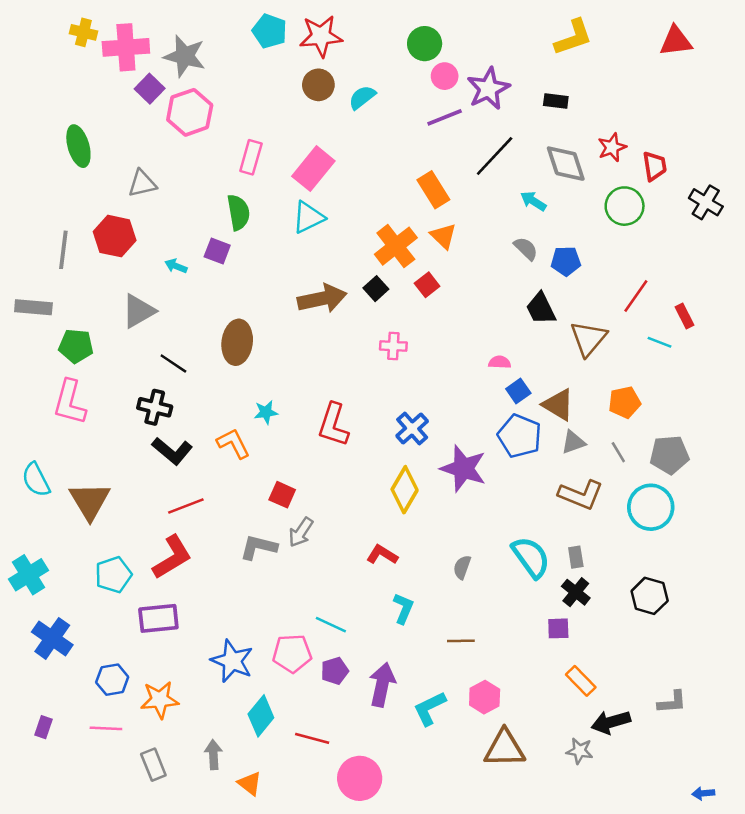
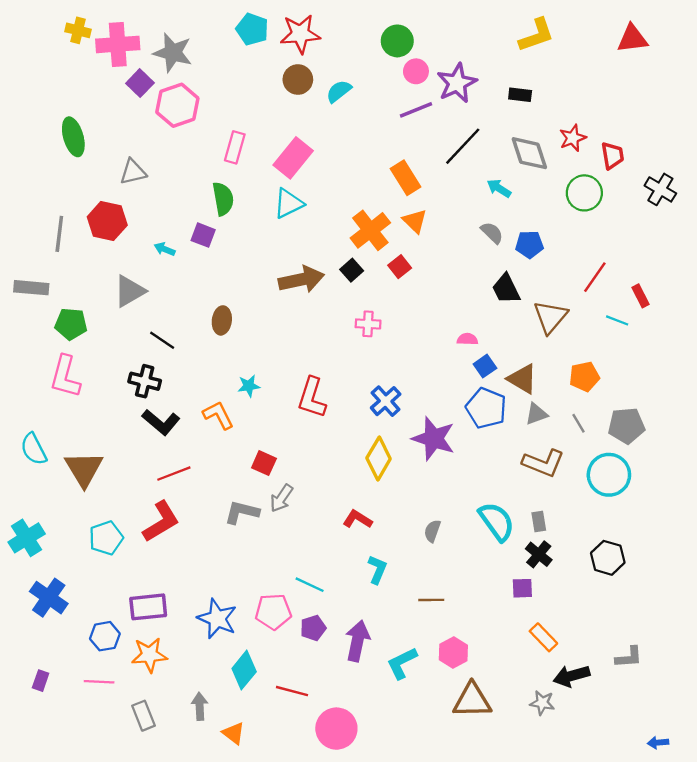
brown ellipse: (237, 342) -> (222, 320), size x0.7
purple rectangle: (158, 618) -> (148, 607), moved

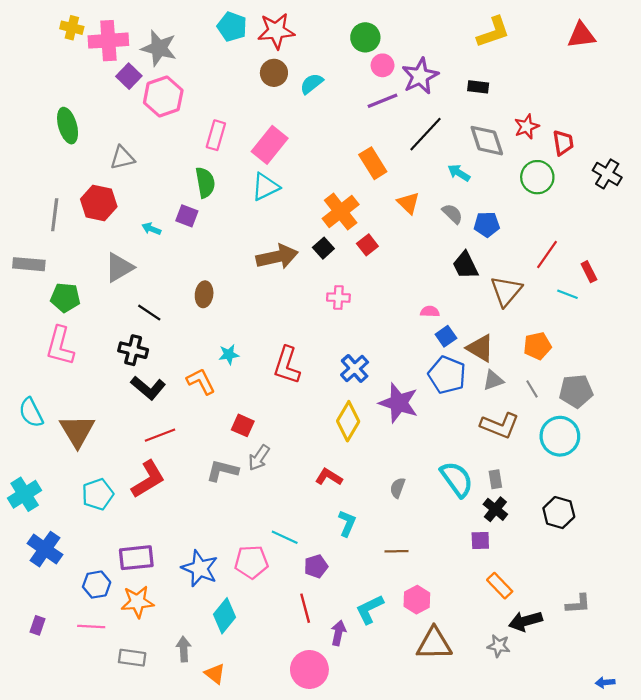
orange triangle: (415, 221) -> (408, 203), moved
purple pentagon: (313, 628) -> (316, 566), moved
purple arrow: (357, 641) -> (338, 633), moved, size x0.7
red line: (292, 691) -> (305, 608), moved, turned 60
gray rectangle: (143, 716) -> (132, 658), turned -60

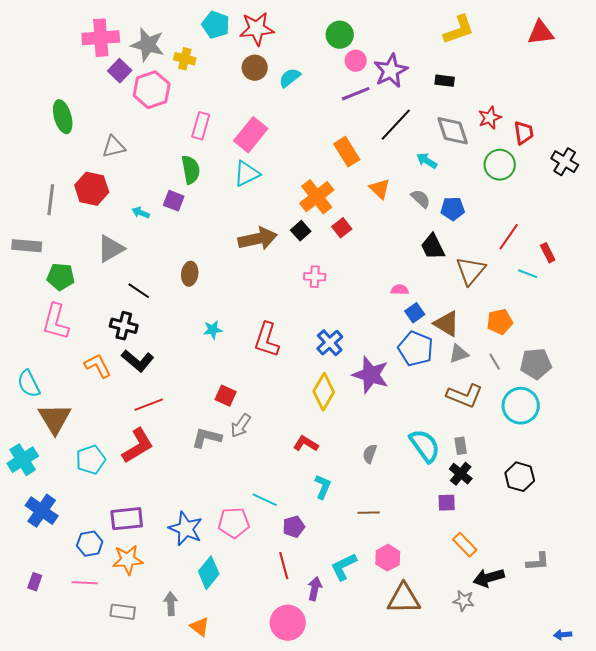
yellow cross: (72, 28) -> (185, 59), moved
orange L-shape: (201, 381) -> (98, 366), moved
brown triangle: (77, 431) -> (55, 419), moved

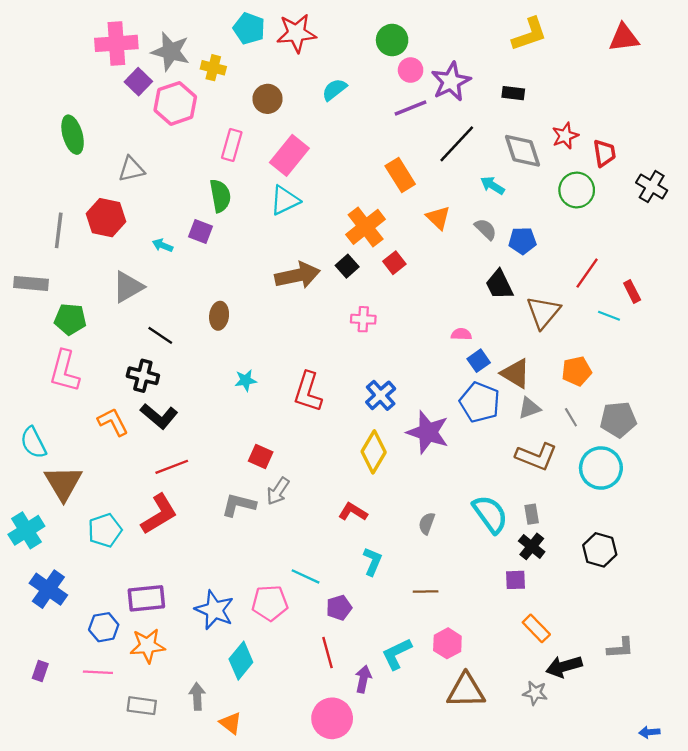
brown circle: (255, 68) -> (268, 99), moved

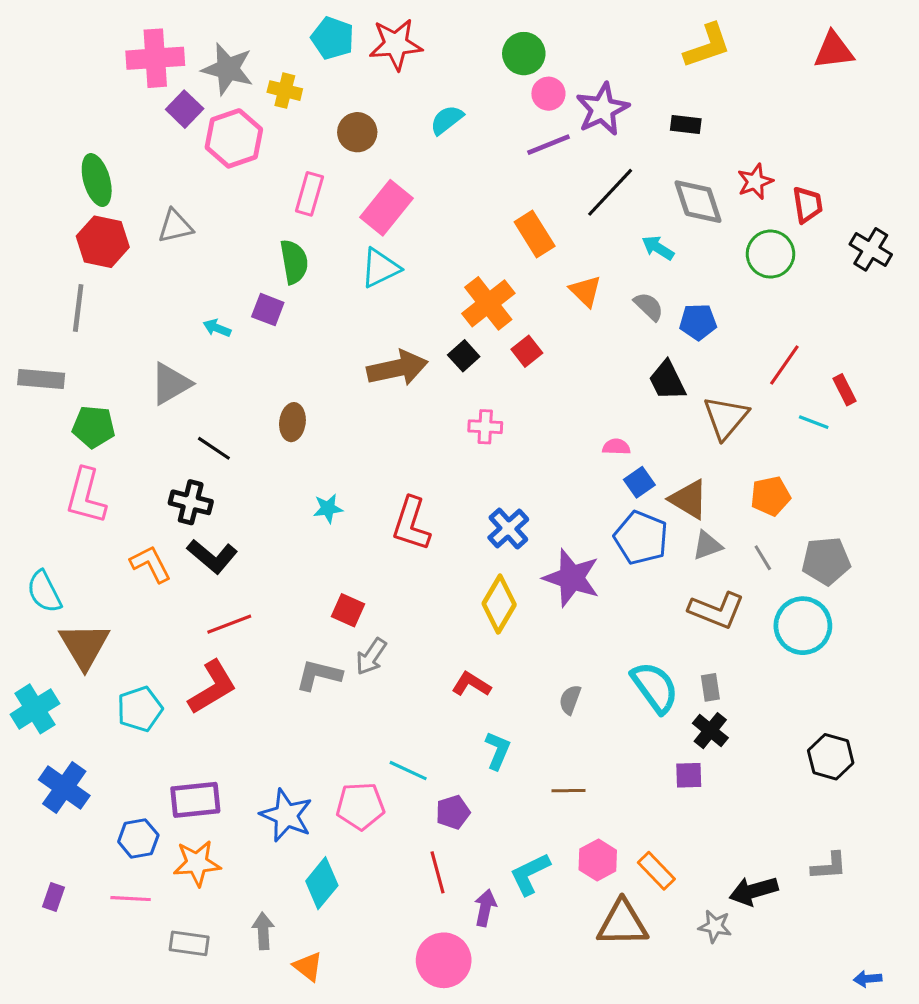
red hexagon: (106, 218) -> (103, 242), moved
black hexagon: (600, 550) -> (831, 757), moved
orange rectangle: (536, 628) -> (656, 871), moved

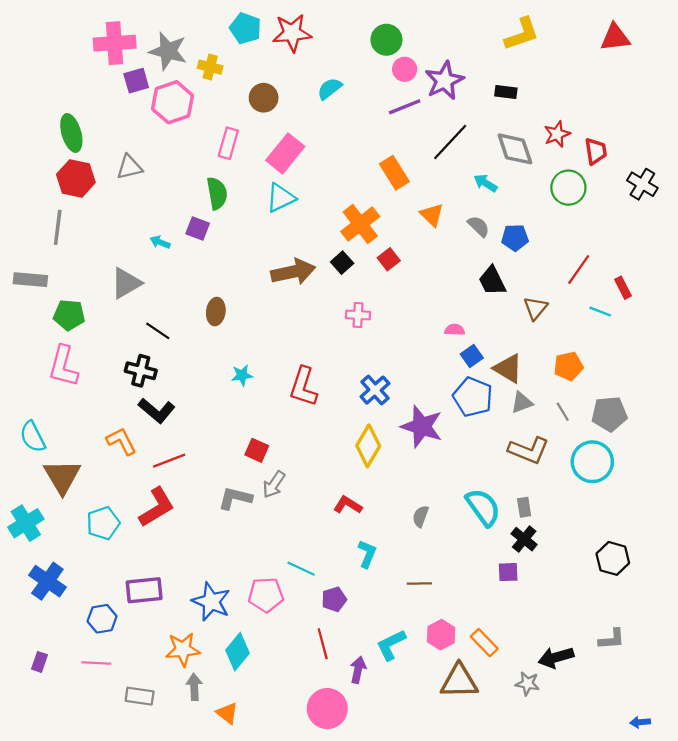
purple square: (185, 109) -> (136, 81), turned 30
brown triangle: (726, 417) -> (535, 308), size x0.7
orange L-shape: (151, 564) -> (121, 441), moved
orange star: (197, 863) -> (183, 649), moved

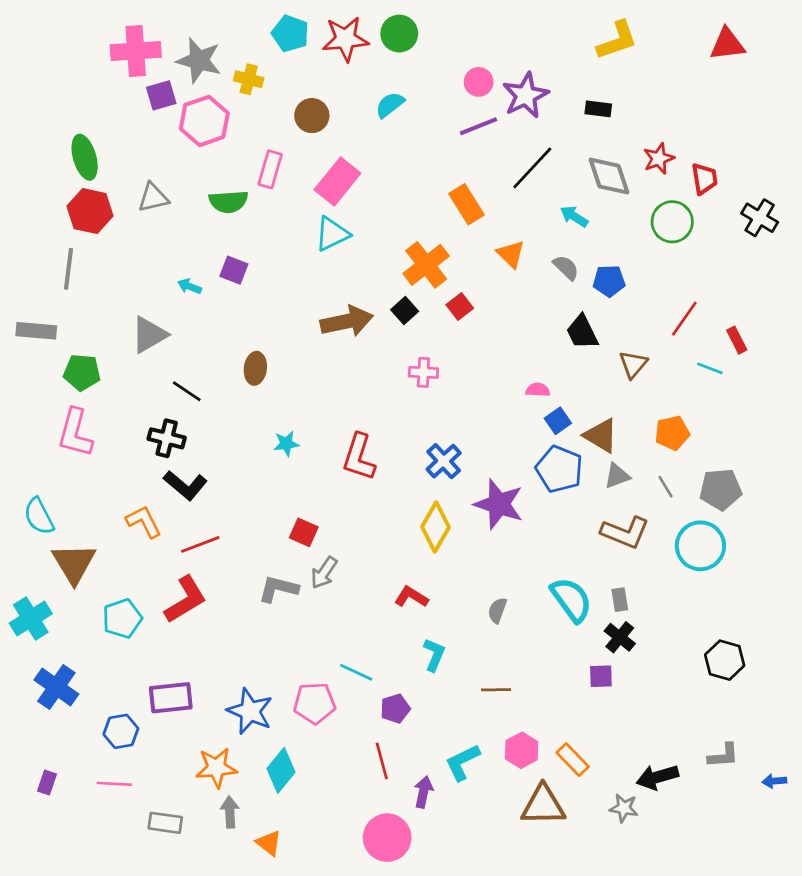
green circle: (386, 40) -> (399, 34), moved
green semicircle: (217, 193) -> (228, 202), moved, turned 96
blue arrow: (640, 722) -> (774, 781), moved

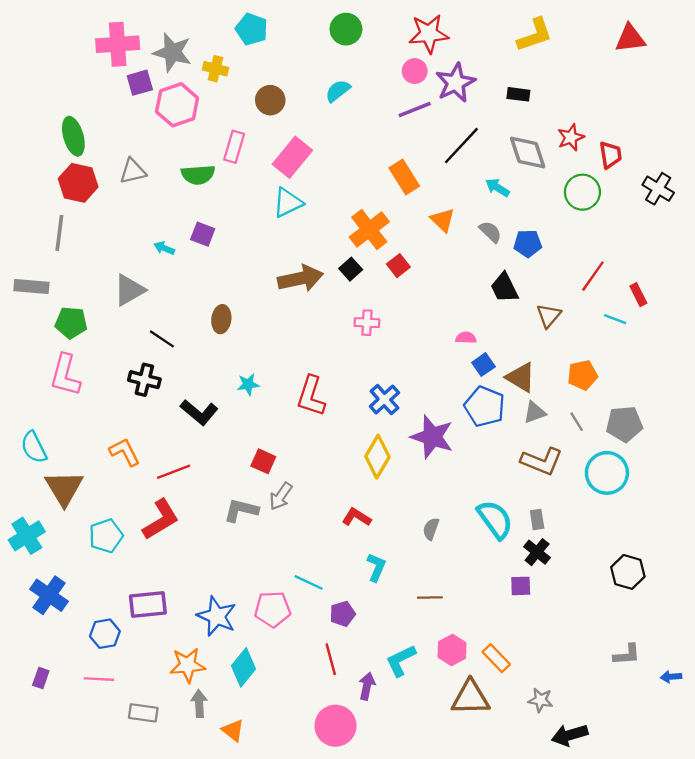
red star: (345, 39) -> (429, 34), moved
black L-shape: (185, 485) -> (199, 412), moved
black arrow: (657, 777) -> (570, 735), moved

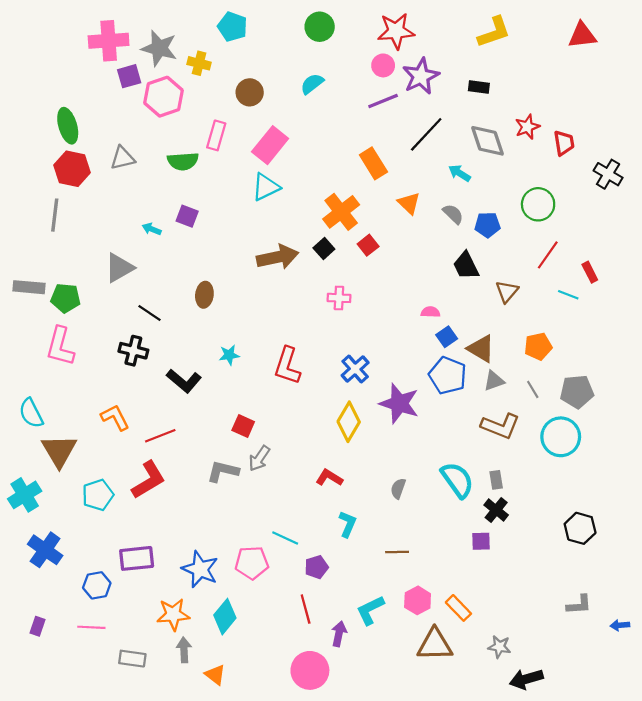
green circle: (582, 192) -> (538, 204), moved
gray rectangle: (31, 287) -> (29, 287), moved

